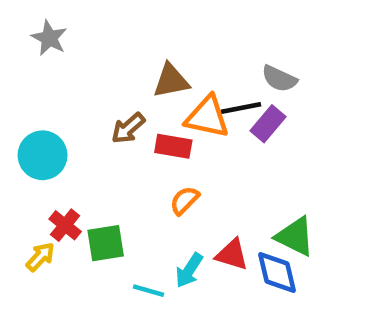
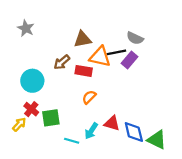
gray star: (49, 38) -> (26, 28), moved
cyan circle: (43, 155) -> (32, 81), moved
green triangle: (295, 236) -> (157, 140), moved

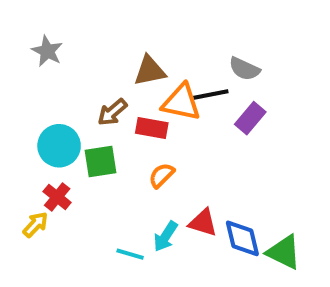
purple rectangle: (129, 60) -> (250, 118), moved
green square: (51, 118) -> (100, 161), moved

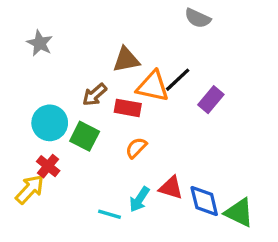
gray semicircle: (244, 69) -> (198, 18), moved
black line: (211, 94) -> (178, 80), turned -32
green square: (100, 161) -> (85, 136), turned 36
yellow arrow: (35, 225) -> (30, 189), size x1.4

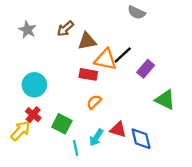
brown arrow: (95, 95) -> (65, 29), moved
green square: (85, 136) -> (62, 124), moved
green triangle: (239, 213) -> (165, 100), moved
cyan line: (110, 214) -> (76, 148), turned 63

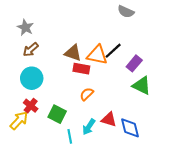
brown arrow: (65, 29) -> (31, 50), moved
brown triangle: (87, 41) -> (73, 53), moved, turned 30
green triangle: (165, 100) -> (142, 86), moved

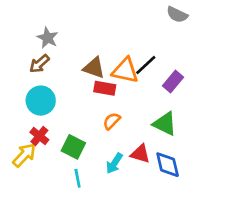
gray semicircle: (126, 12) -> (177, 15), moved
gray star: (25, 27) -> (48, 38), moved
green triangle: (142, 86) -> (165, 124), moved
cyan line: (70, 136) -> (78, 178), moved

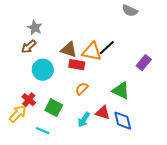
purple rectangle: (173, 81) -> (144, 63), moved
cyan circle: (41, 101) -> (43, 70), moved
cyan line: (78, 178) -> (43, 131), moved, turned -56

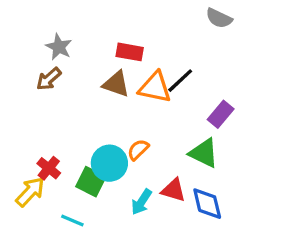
purple rectangle: (144, 63) -> (221, 114), moved
red rectangle: (77, 65) -> (130, 52), moved
cyan circle: (43, 70) -> (109, 163), moved

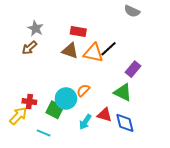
red cross: (49, 168) -> (29, 102), turned -32

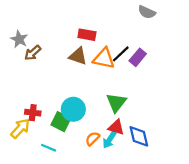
gray star: (36, 28) -> (19, 39), moved
purple rectangle: (133, 69) -> (138, 57), moved
orange semicircle: (83, 90) -> (93, 139), moved
green triangle: (123, 92) -> (116, 102), moved, turned 42
cyan arrow: (85, 122) -> (109, 140), moved

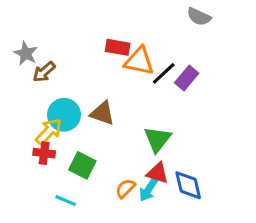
brown triangle: (78, 56) -> (102, 113), moved
orange triangle: (104, 58) -> (139, 61), moved
cyan circle: (73, 109) -> (64, 115), moved
yellow arrow: (20, 128) -> (49, 132), moved

